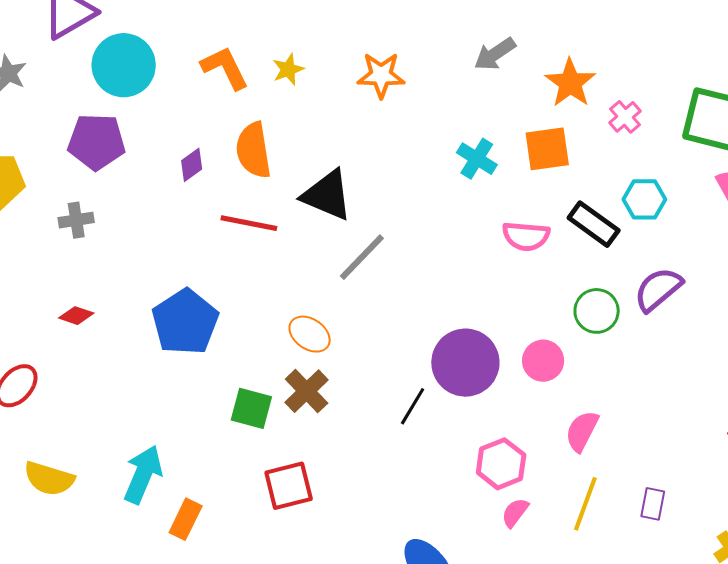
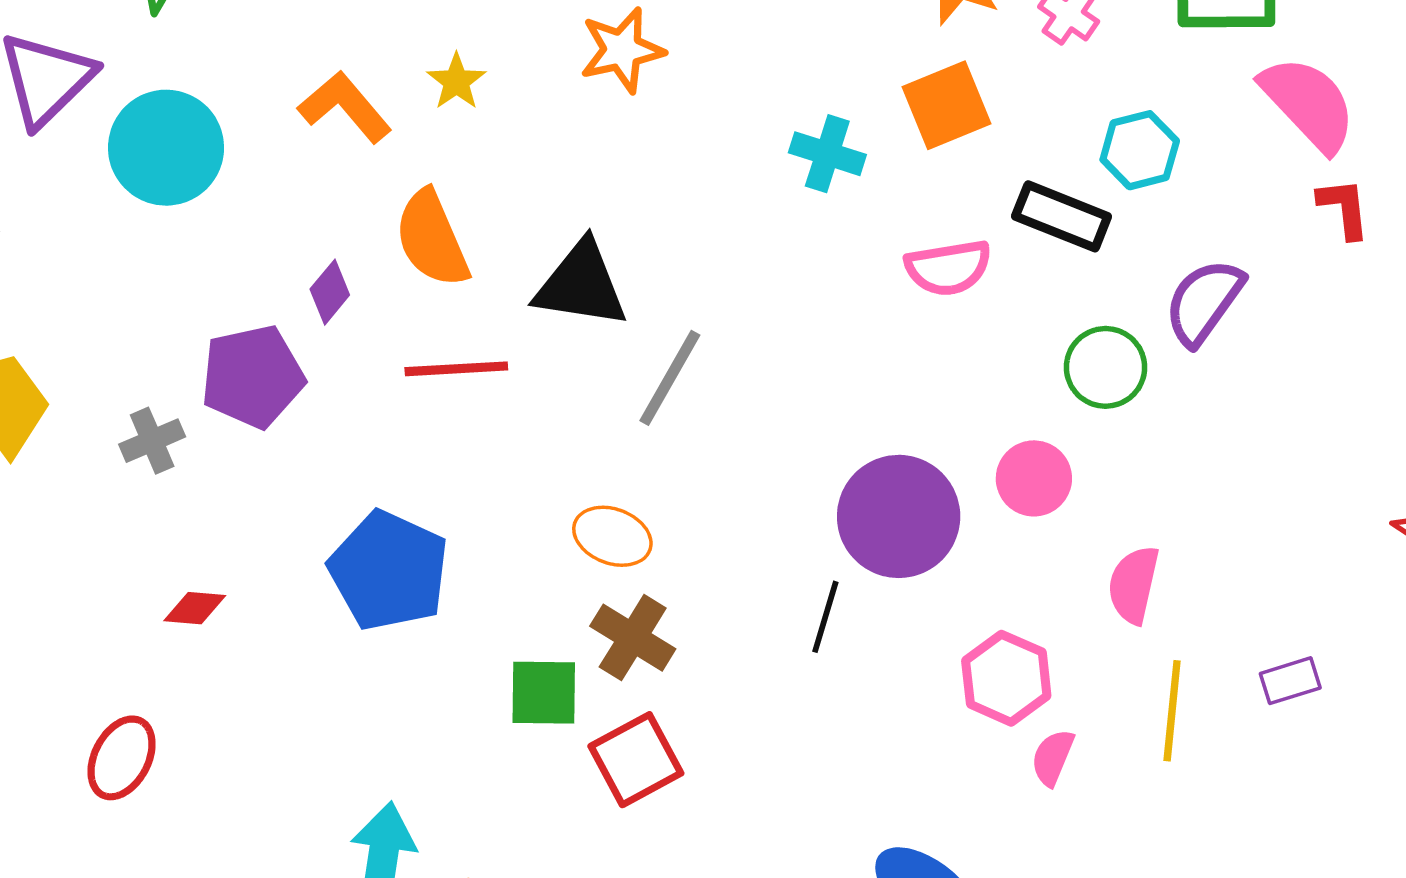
purple pentagon: (96, 142) -> (252, 377), moved
red square: (289, 486) -> (636, 760), moved
purple rectangle: (653, 504) -> (1290, 681), turned 76

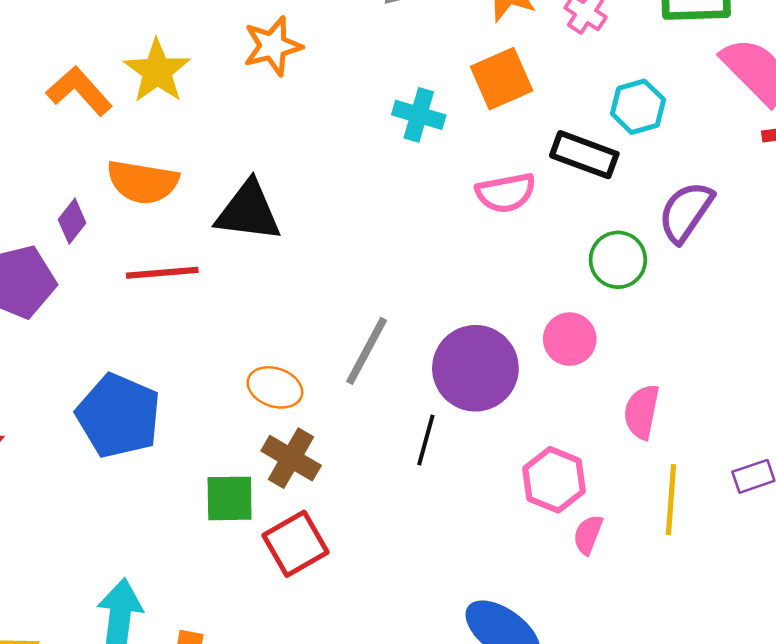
yellow star: (456, 82) -> (157, 71), size x1.6
orange semicircle: (432, 239) -> (143, 182), turned -56
gray line: (670, 378) -> (367, 351), moved

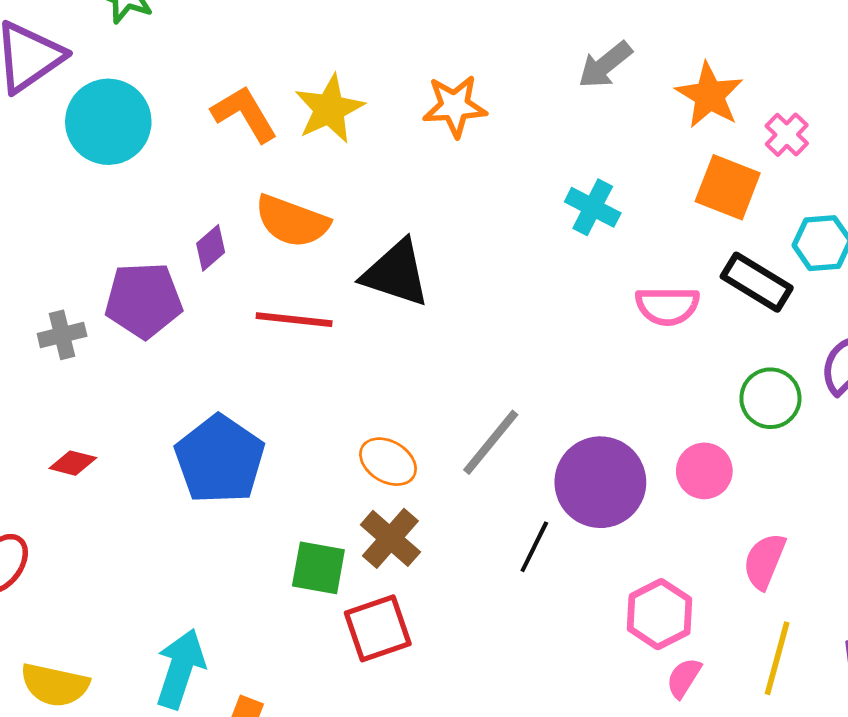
orange square: (502, 79) -> (728, 187), moved, turned 34

